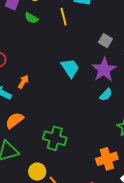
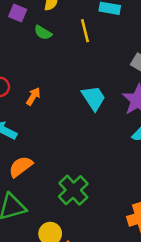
orange arrow: (23, 82) -> (33, 96), moved
green cross: (55, 138) -> (73, 190), turned 30

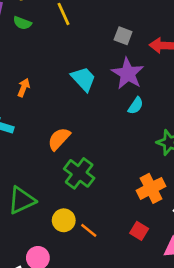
orange semicircle: (21, 167) -> (59, 139), moved

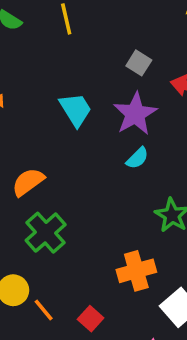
red square: (139, 231) -> (91, 319), moved

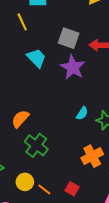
gray square: (139, 63) -> (69, 38), size x1.5
cyan trapezoid: (76, 110) -> (36, 58), moved
cyan semicircle: (137, 158) -> (82, 113), moved

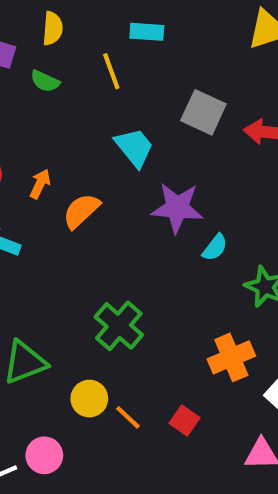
purple star: (73, 67) -> (177, 208), moved, turned -30
cyan semicircle: (82, 113) -> (215, 248), moved
orange semicircle: (20, 119) -> (81, 211), moved

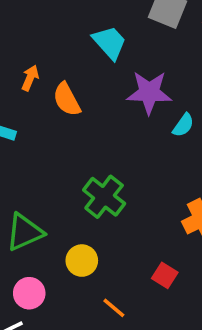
orange semicircle: (81, 211) -> (67, 99), turned -72
orange line: (128, 417) -> (114, 308), moved
pink circle: (44, 455) -> (29, 293), moved

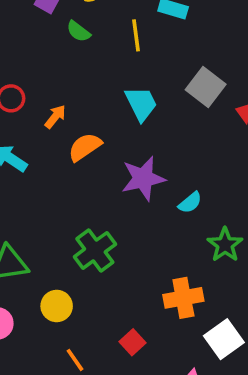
purple star: (149, 93) -> (143, 178), moved, turned -30
orange semicircle: (67, 99) -> (85, 147), turned 68

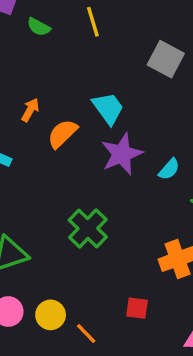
cyan trapezoid: (141, 104) -> (108, 108), moved
yellow circle: (57, 306) -> (51, 315), moved
red square: (132, 342) -> (137, 308), turned -30

